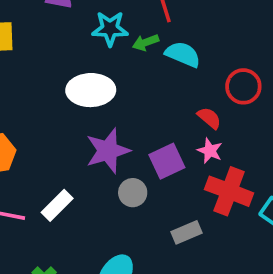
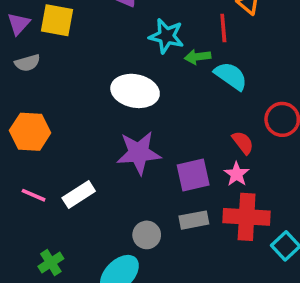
red cross: (229, 191) -> (247, 217), turned -30
gray circle: (133, 193) -> (147, 235), moved
gray rectangle: (187, 232) -> (194, 220), moved

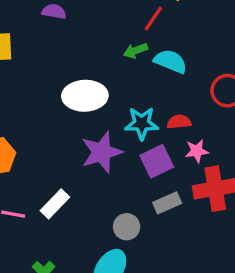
red line: (223, 28) -> (153, 19), turned 52
cyan star: (166, 36) -> (142, 123), moved
red semicircle: (243, 143) -> (179, 122), moved, turned -45
pink star: (237, 174) -> (197, 151), turned -30

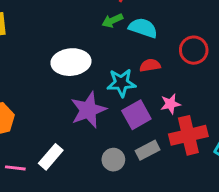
red semicircle: (179, 122) -> (150, 65), moved
gray circle: (127, 227) -> (113, 160), moved

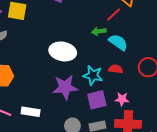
white rectangle: (51, 157) -> (31, 112), turned 42

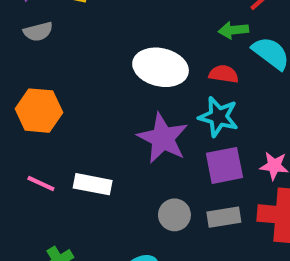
red semicircle: (116, 69) -> (224, 74), moved
purple star: (65, 87) -> (163, 138), turned 30

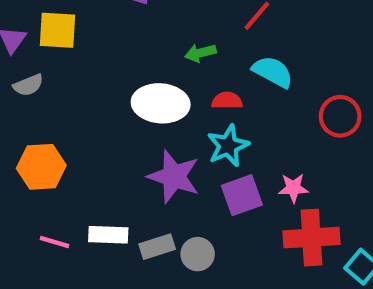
green arrow: (233, 30) -> (200, 53), moved
cyan star: (218, 117) -> (228, 146), turned -30
gray rectangle: (224, 217) -> (157, 247), moved

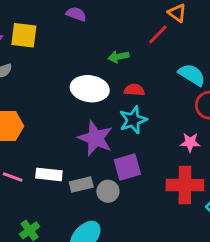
cyan semicircle: (273, 72) -> (192, 75), moved
pink star: (293, 188) -> (190, 142), moved
purple square: (242, 195) -> (127, 167), moved

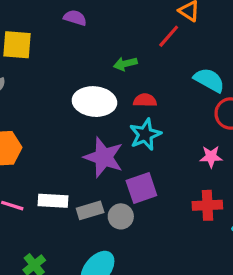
red cross: (185, 185) -> (207, 205), size x0.7

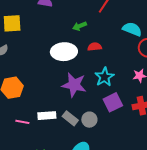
cyan star: (145, 134) -> (104, 77), moved
purple square: (141, 188) -> (113, 102), moved
gray rectangle: (90, 210) -> (70, 118), turned 63

